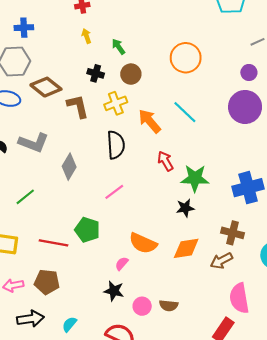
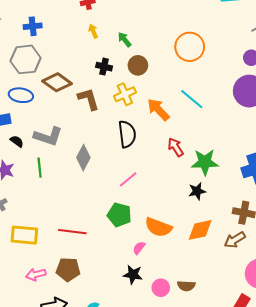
green line: (25, 197) -> (40, 168), moved, turned -54
green pentagon: (87, 230) -> (119, 215), moved

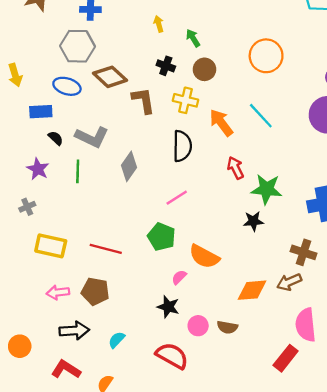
yellow cross: (125, 94) -> (186, 100), turned 30
orange diamond: (200, 230) -> (252, 290), moved

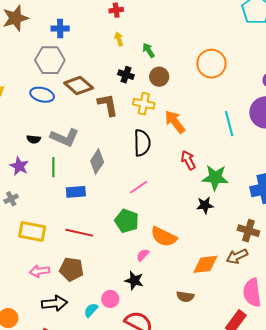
blue rectangle: (41, 112) -> (76, 192), moved
cyan line: (261, 116) -> (229, 124), moved, turned 30
black semicircle: (56, 138) -> (34, 139), turned 144
pink circle: (198, 326) -> (110, 299), moved

